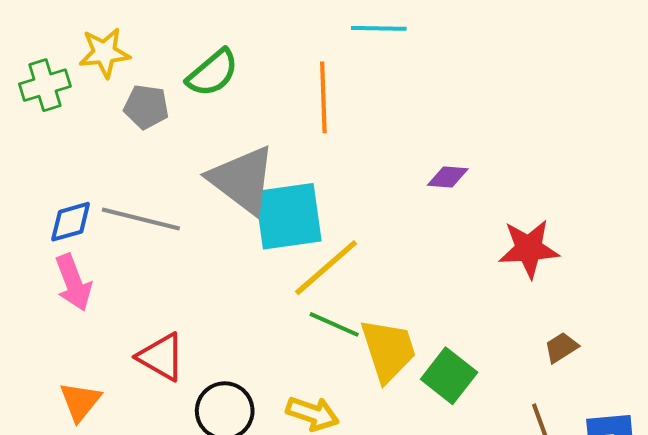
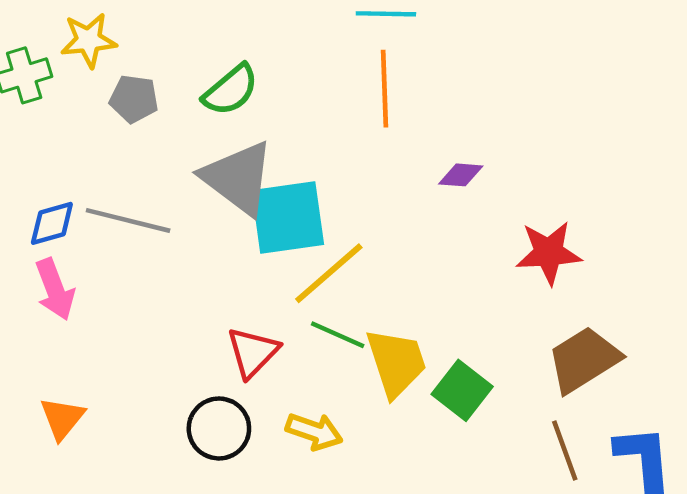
green semicircle: (213, 73) -> (231, 90), moved
orange line: (323, 97) -> (385, 89), moved
brown trapezoid: (561, 347) -> (584, 360), size x2.0
red triangle: (161, 357) -> (253, 352), moved, turned 44

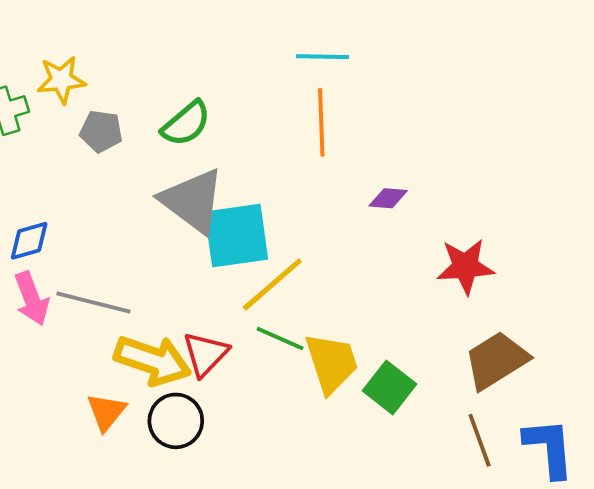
gray line: (128, 220) -> (93, 302), moved
orange triangle: (62, 418) -> (106, 412), moved
yellow arrow: (314, 431) -> (153, 360), moved, size x1.5

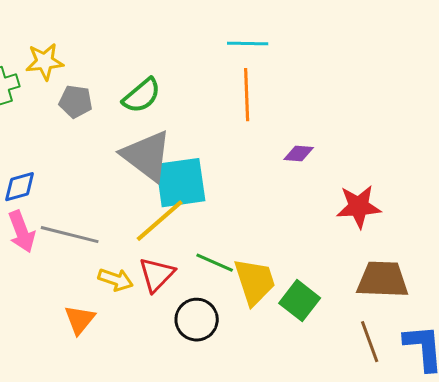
yellow line: (272, 284) -> (160, 221), moved
yellow arrow: (153, 360) -> (116, 280), size x0.6
brown trapezoid: (496, 360) -> (383, 280), turned 34
black circle: (176, 421) -> (197, 320), moved

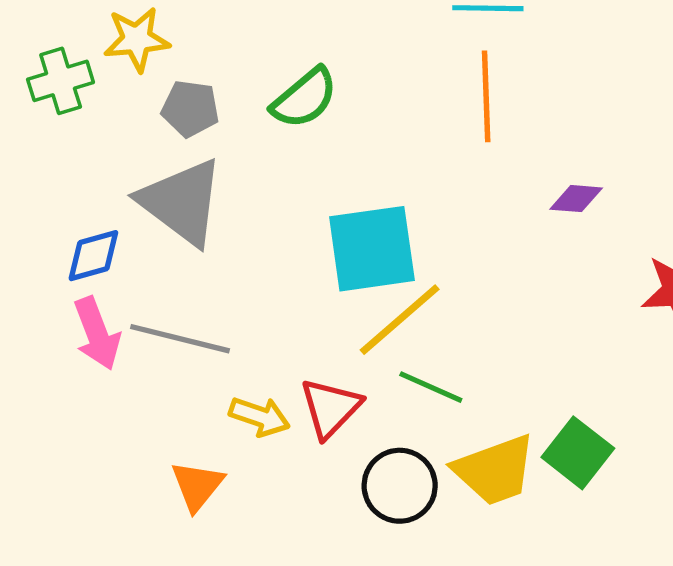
gray triangle: (147, 156) -> (182, 202), moved
yellow line: (160, 221) -> (400, 320), moved
yellow trapezoid: (255, 282) -> (495, 470), moved, turned 88

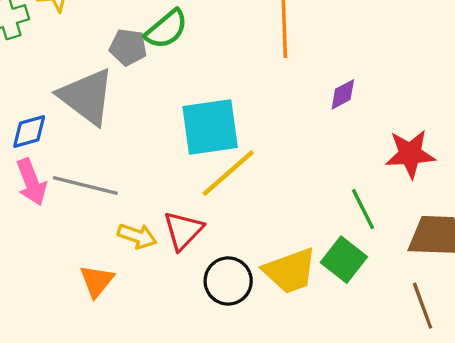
gray pentagon: (190, 109) -> (128, 47), moved
purple diamond: (576, 199) -> (343, 94), turned -32
green line: (431, 387) -> (363, 209), moved, turned 39

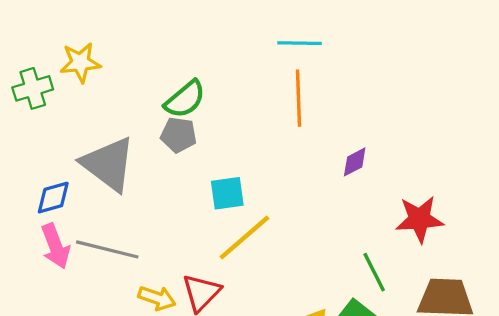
gray pentagon: (128, 47) -> (179, 135), moved
cyan square: (210, 127) -> (227, 193), size x0.6

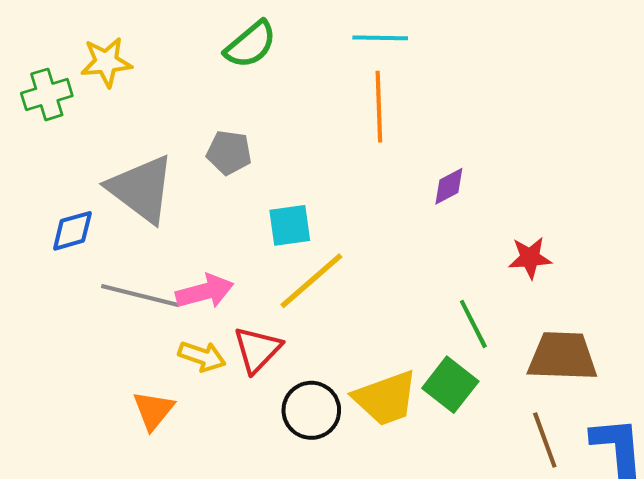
green semicircle: (185, 99) -> (251, 45), moved
red star: (420, 219) -> (530, 258), size x0.7
pink arrow: (55, 246) -> (205, 292), moved, turned -84

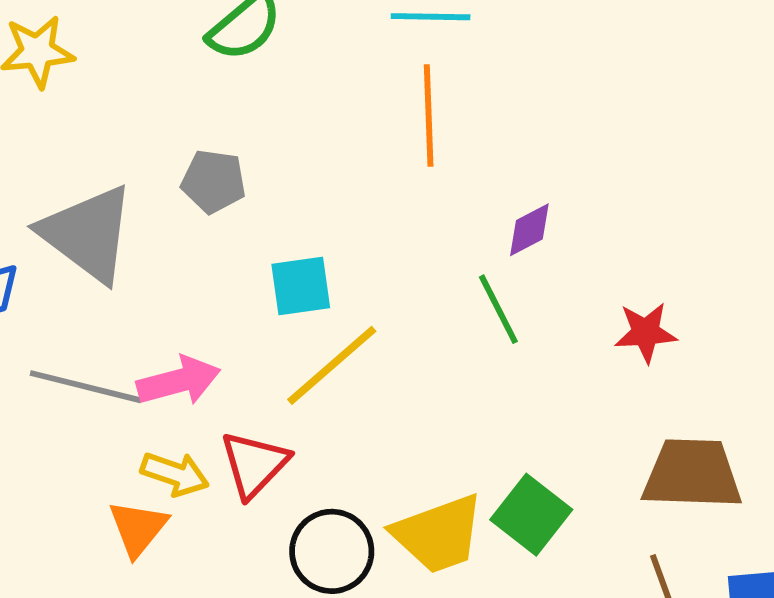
green line: (473, 324) -> (498, 309), moved
orange triangle: (153, 410) -> (138, 528), moved

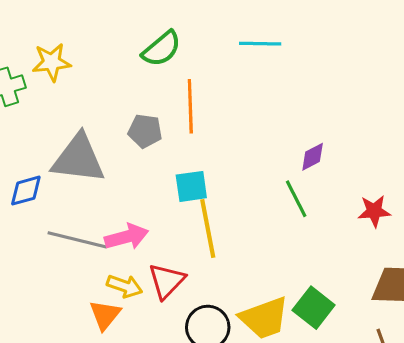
orange line: (429, 115) -> (190, 106), moved
gray triangle: (88, 234) -> (78, 159), turned -30
yellow line: (332, 365) -> (208, 229), turned -60

